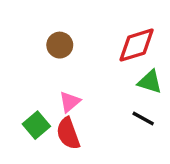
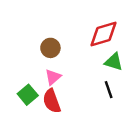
brown circle: (60, 45) -> (50, 48), moved
black line: (143, 118) -> (109, 90), turned 42

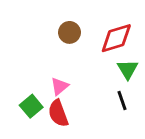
brown circle: (50, 48) -> (69, 32), moved
green triangle: (114, 62) -> (128, 69), turned 42

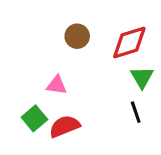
pink triangle: (60, 86) -> (57, 85), moved, turned 48
red semicircle: (58, 113) -> (64, 126), turned 88

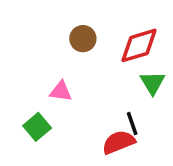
black line: (136, 112) -> (132, 124), moved
red semicircle: (64, 126) -> (119, 142), moved

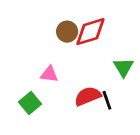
red diamond: (139, 45) -> (90, 32), moved
red semicircle: (119, 142) -> (88, 96), moved

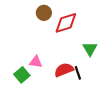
brown circle: (67, 32) -> (44, 13), moved
pink triangle: (49, 74) -> (36, 62), moved

